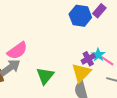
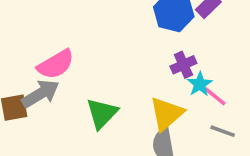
purple cross: (88, 59) -> (183, 65), moved

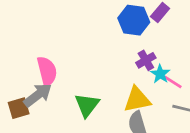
pink semicircle: (56, 64) -> (47, 71), turned -68
yellow triangle: (167, 114) -> (137, 100), turned 36

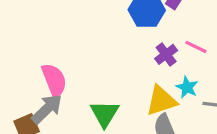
cyan star: (160, 74) -> (187, 87), moved
pink line: (173, 82) -> (196, 47), moved

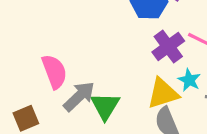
purple cross: (166, 54) -> (168, 46), size x1.4
gray arrow: (47, 109) -> (79, 96), moved

